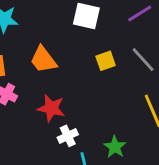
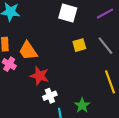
orange trapezoid: (43, 60) -> (28, 51), moved

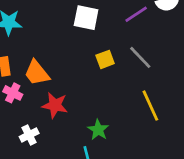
white cross: (50, 96) -> (29, 135), moved
green star: (82, 105) -> (98, 130), moved

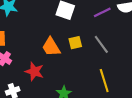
orange trapezoid: (37, 73) -> (51, 47), moved

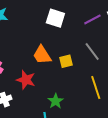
yellow square: (75, 43) -> (66, 61), moved

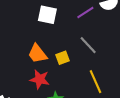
red star: (26, 80) -> (40, 79), moved

